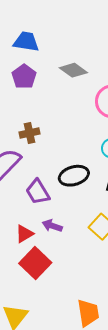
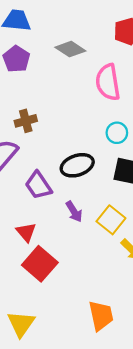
purple arrow: (52, 226) -> (74, 212), moved, turned -138
red triangle: (24, 234) -> (26, 232), turned -36

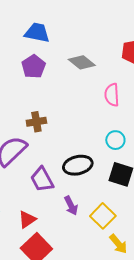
pink semicircle: (108, 82) -> (112, 95), size x0.7
red triangle: (26, 232) -> (27, 220), turned 30

